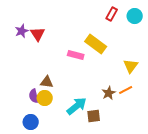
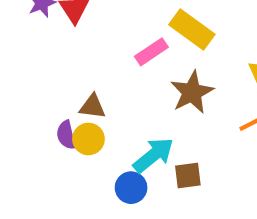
pink rectangle: (76, 55) -> (151, 52), turned -49
brown star: (109, 93) -> (192, 92), moved, size x1.5
blue circle: (31, 122) -> (131, 188), moved

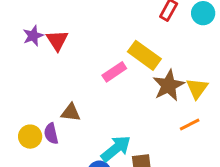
brown star: (192, 92) -> (169, 85), moved
yellow circle: (88, 139) -> (30, 137), moved

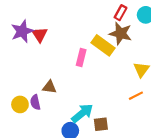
purple star: (33, 36) -> (22, 31), size x1.5
pink rectangle: (114, 72) -> (81, 57), turned -42
brown star: (169, 85) -> (121, 33), moved, turned -30

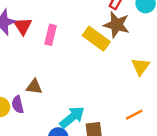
pink rectangle: (81, 57) -> (51, 35), moved
orange line: (136, 96) -> (134, 115), moved

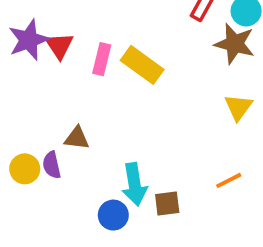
brown star: (116, 25) -> (235, 44), moved
yellow rectangle: (96, 39) -> (142, 65), moved
cyan arrow: (72, 117) -> (134, 184), turned 120

